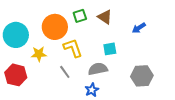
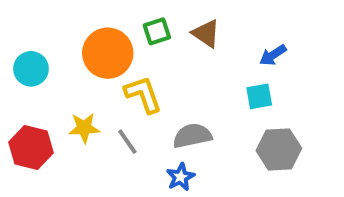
cyan circle: (16, 35) -> (31, 69), size x0.7
cyan square: (110, 49) -> (259, 96), moved
yellow star: (39, 54) -> (84, 128), moved

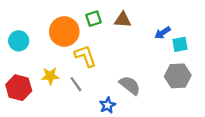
brown triangle: (206, 33) -> (123, 20), turned -30
cyan square: (259, 96) -> (180, 44), moved
gray semicircle: (192, 136) -> (130, 85), moved, turned 50
gray hexagon: (279, 149) -> (178, 76), moved

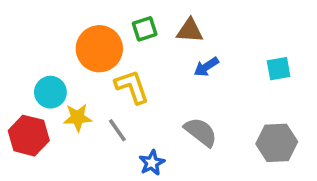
blue arrow: (163, 33) -> (206, 67), moved
cyan circle: (19, 41) -> (50, 92), moved
gray hexagon: (178, 76) -> (277, 143), moved
blue star: (108, 105) -> (152, 163), moved

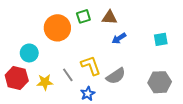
yellow L-shape: (132, 87) -> (91, 65), moved
yellow star: (78, 118) -> (45, 82), moved
gray semicircle: (201, 132) -> (116, 76), turned 108

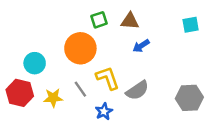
orange circle: (57, 28) -> (80, 48), moved
cyan square: (161, 39) -> (191, 25), moved

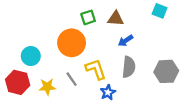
cyan square: (191, 25) -> (160, 11), moved, turned 32
gray semicircle: (137, 90) -> (129, 67), moved, turned -50
gray hexagon: (189, 98) -> (166, 71), moved
blue star: (104, 111) -> (108, 92), moved

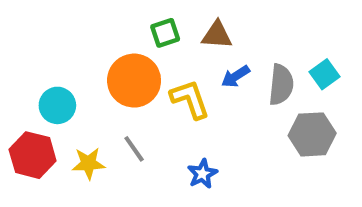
cyan square: (160, 11) -> (325, 74), moved, turned 32
gray semicircle: (129, 67) -> (281, 85), moved
yellow L-shape: (96, 69) -> (190, 99), moved

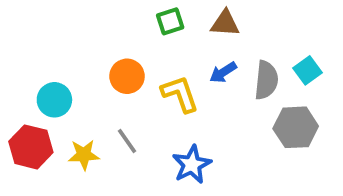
green square: (165, 33) -> (170, 21), moved
brown triangle: (217, 35) -> (225, 23), moved
orange circle: (134, 81) -> (127, 76), size x0.7
blue star: (202, 174) -> (192, 165), size x1.4

